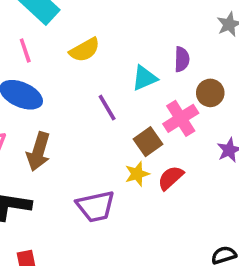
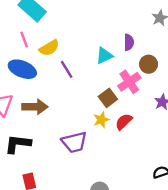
yellow semicircle: (85, 50) -> (49, 48), moved
purple line: (107, 108) -> (67, 69), moved
brown arrow: (38, 152) -> (35, 107), turned -105

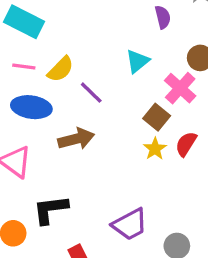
pink line: (24, 40) -> (24, 67), turned -49
purple semicircle: (129, 42) -> (163, 17), moved
brown arrow: (35, 107) -> (76, 139), moved
purple trapezoid: (74, 142) -> (130, 224), moved

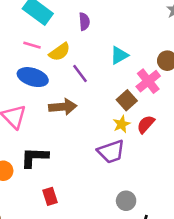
purple semicircle: (163, 17) -> (84, 22), moved
purple trapezoid: (130, 224) -> (111, 152), moved

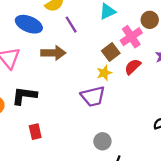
red semicircle: (146, 124) -> (133, 67), moved

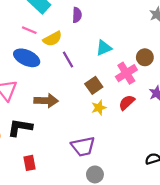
brown square: (111, 52) -> (94, 85), moved
brown arrow: (53, 53) -> (46, 101), moved
purple trapezoid: (93, 96) -> (83, 146), moved

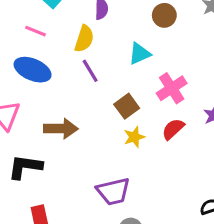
yellow semicircle: (53, 39) -> (84, 39), moved, turned -42
brown circle: (145, 57) -> (164, 15), moved

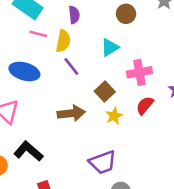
pink line: (35, 31) -> (38, 34), moved
pink cross: (172, 88) -> (139, 72), turned 30
brown arrow: (61, 129) -> (71, 113), moved
black L-shape: (25, 167) -> (28, 151), turned 40

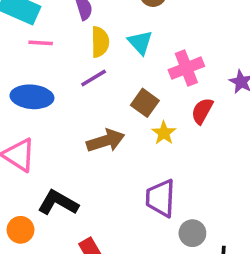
yellow semicircle: (63, 41) -> (100, 42), moved
cyan triangle: (110, 47) -> (140, 42), turned -30
purple line: (71, 67) -> (94, 78), turned -72
purple trapezoid: (103, 162) -> (160, 198), turned 124

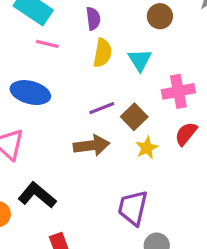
purple line: (94, 78) -> (102, 108), moved

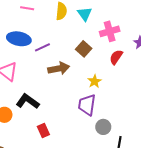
purple line: (102, 108) -> (42, 47), moved
yellow star: (147, 148) -> (95, 81), moved

